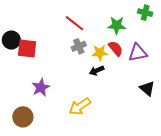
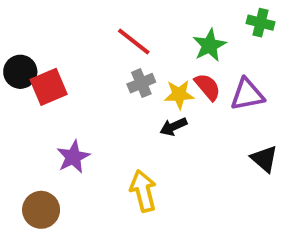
green star: (117, 25) -> (209, 45), turned -30
red square: (27, 48) -> (49, 87), turned -30
yellow arrow: (80, 106) -> (143, 191), turned 110

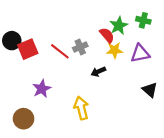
green cross: (260, 23) -> (143, 20), moved
red line: (134, 42) -> (60, 51), moved
red semicircle: (208, 87) -> (107, 35), moved
yellow star: (179, 94) -> (114, 50), moved

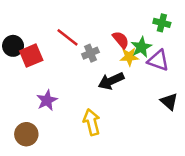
green star: (119, 26) -> (141, 47), moved
red line: (60, 51) -> (67, 37), moved
purple triangle: (140, 53) -> (158, 60), turned 30
black arrow: (98, 72) -> (111, 81), size x1.5

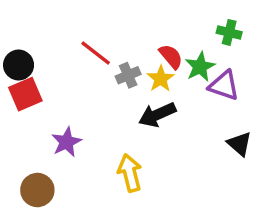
red square: (31, 56) -> (25, 94), moved
yellow star: (129, 57) -> (161, 79), moved, turned -30

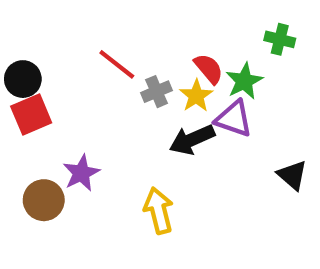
purple triangle: (224, 86) -> (234, 119), moved
brown circle: (37, 190) -> (44, 200), moved

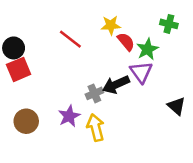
gray cross: (156, 92) -> (94, 93), moved
yellow star: (196, 96) -> (111, 25), moved, turned 30
purple triangle: (234, 119) -> (141, 72), turned 35
purple star: (81, 173) -> (69, 116), moved

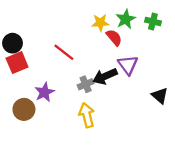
red line: (70, 39) -> (64, 52), moved
green star: (147, 49) -> (126, 19), moved
purple star: (69, 116) -> (44, 92), moved

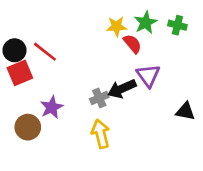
red line: (64, 52) -> (45, 52), moved
black triangle: (160, 96) -> (185, 111), turned -30

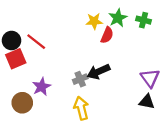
red semicircle: (132, 44) -> (107, 35), turned 63
purple triangle: (148, 75) -> (150, 78), moved
black triangle: (185, 111) -> (147, 102), moved

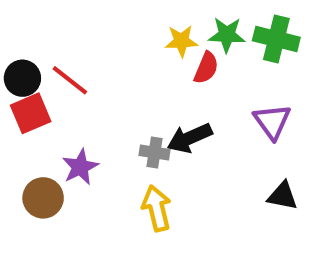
green star: (118, 18) -> (227, 35), turned 30
green cross: (144, 20) -> (276, 39), size x1.5
purple triangle: (150, 78) -> (272, 122), moved
gray cross: (80, 79) -> (155, 152), turned 32

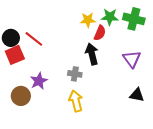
black arrow: (190, 138) -> (92, 54), moved, turned 100

